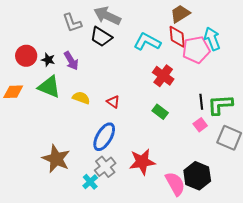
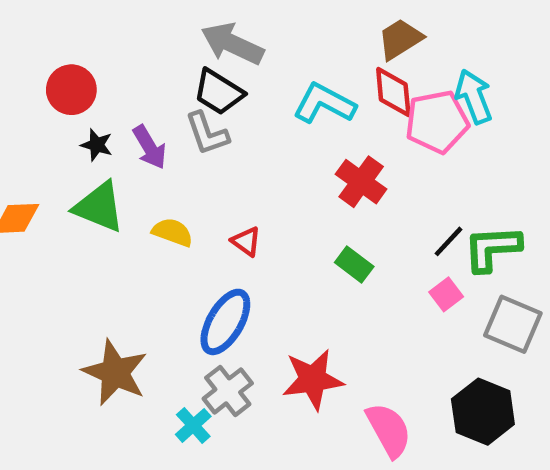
gray L-shape: (72, 23) -> (207, 133), moved
red circle: (26, 56) -> (71, 90), moved
black line: (201, 102) -> (448, 241), turned 49
black hexagon: (197, 176) -> (483, 412), moved

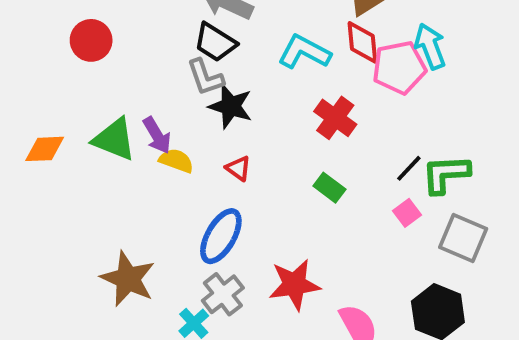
black star: (97, 145) -> (231, 106), moved, size x1.6
purple arrow: (150, 147) -> (157, 135), moved

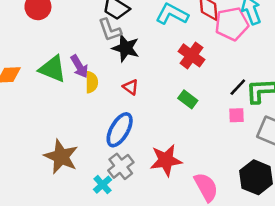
yellow semicircle: (176, 161) -> (92, 82), turned 70
pink square: (407, 213) -> (237, 115), turned 35

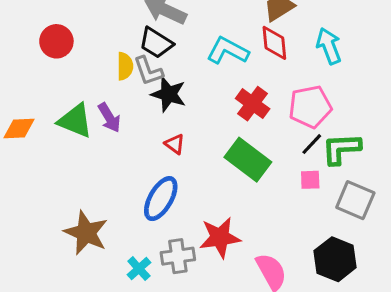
pink pentagon: (232, 24) -> (310, 107), moved
yellow semicircle: (92, 82) -> (125, 66), moved
green rectangle: (188, 99) -> (248, 160), size x1.8
gray cross: (121, 166) -> (178, 256), moved, turned 30

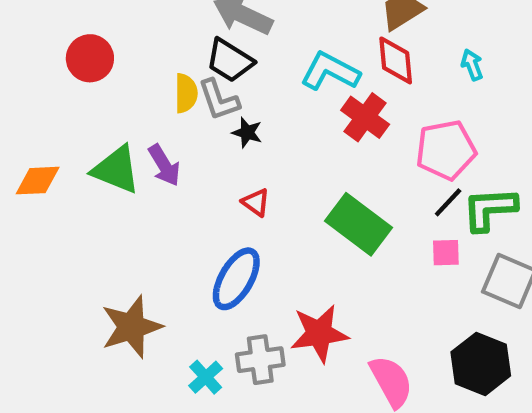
cyan arrow: (329, 46) -> (472, 65), size x0.6
black star: (169, 94) -> (247, 133), size x0.6
red cross: (253, 104) -> (365, 117), moved
brown star: (86, 233) -> (131, 327), turned 30

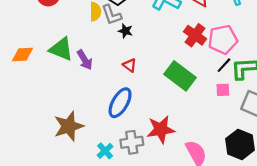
red cross: (365, 117) -> (195, 35), moved
purple arrow: (164, 165) -> (85, 60), moved

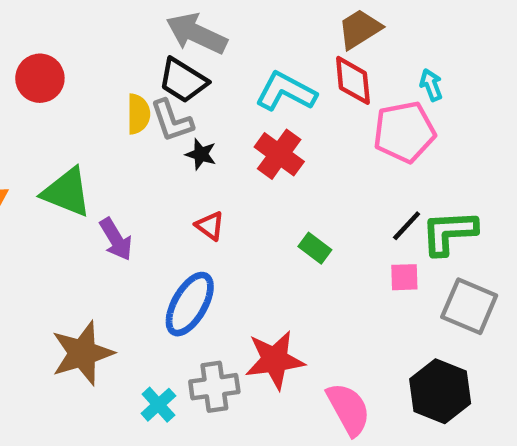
red cross: (195, 35) -> (279, 154), moved
pink pentagon: (223, 40) -> (404, 132), moved
purple arrow: (85, 60) -> (116, 239), moved
green rectangle: (180, 76) -> (315, 248), size x0.5

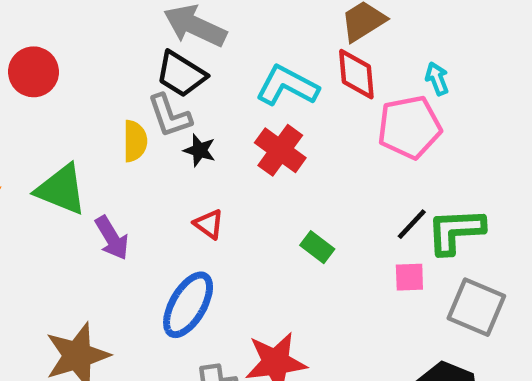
yellow semicircle: (138, 114) -> (135, 141), moved

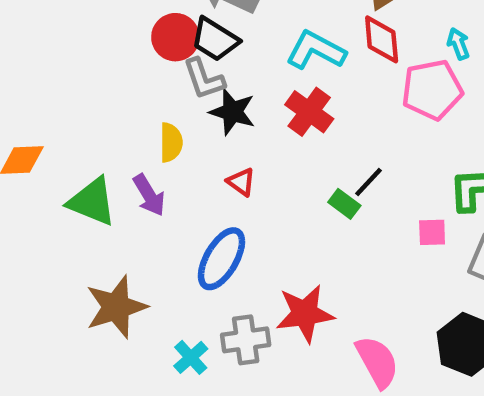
red circle: (34, 72) -> (175, 37), moved
yellow semicircle: (135, 141) -> (171, 142), moved
black star: (200, 150) -> (232, 112), size x1.5
green triangle: (61, 189) -> (92, 202), moved
black line: (412, 224) -> (368, 182), moved

